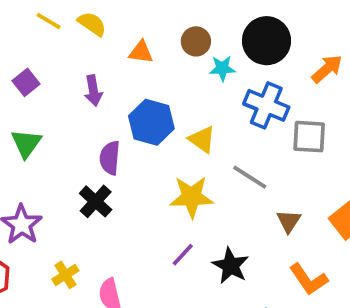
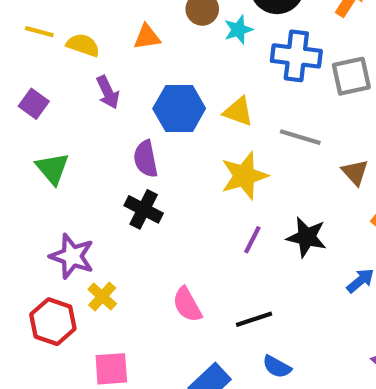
yellow semicircle: (92, 24) -> (83, 45), moved
yellow cross: (65, 275) -> (102, 297), moved

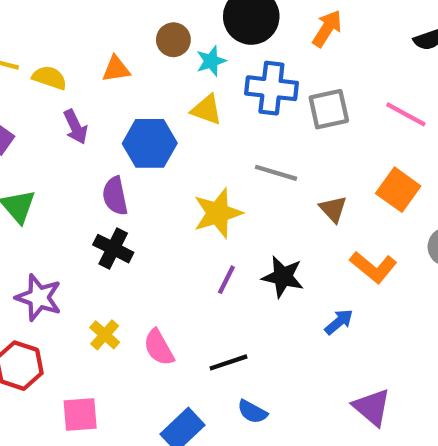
yellow triangle: (238, 111) -> (207, 110), moved
yellow cross: (102, 297) -> (105, 335), moved

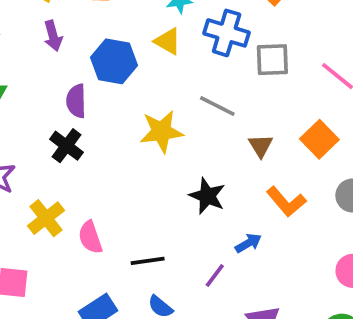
purple line: (226, 280) -> (215, 275), moved
yellow cross: (105, 335) -> (46, 218), size x1.4

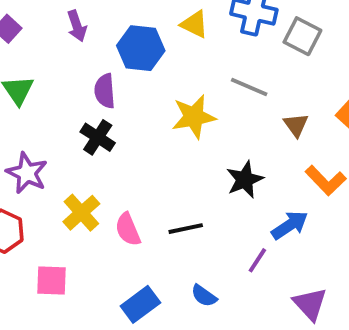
gray square: (272, 60) -> (302, 36), turned 33
black star: (207, 196) -> (245, 180), turned 30
blue arrow: (248, 243) -> (290, 225), size x1.4
black line: (148, 261) -> (186, 229), moved

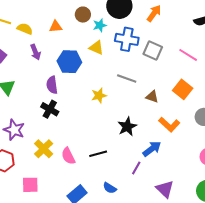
yellow star: (194, 117) -> (99, 96), size x0.7
brown triangle: (296, 125) -> (152, 97), turned -32

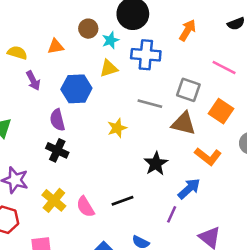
orange arrow: (154, 13) -> (188, 30), moved
yellow triangle: (96, 48) -> (109, 68), turned -35
gray square: (153, 50) -> (188, 90), moved
brown triangle: (152, 97) -> (184, 124), size x1.5

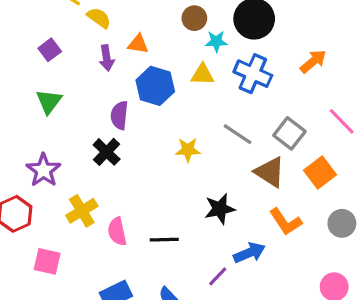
orange triangle: (56, 47) -> (138, 44), moved

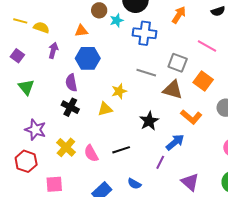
orange triangle: (138, 44) -> (81, 31), moved
purple arrow: (107, 58) -> (53, 50), turned -140
yellow triangle: (202, 75) -> (105, 109), moved

